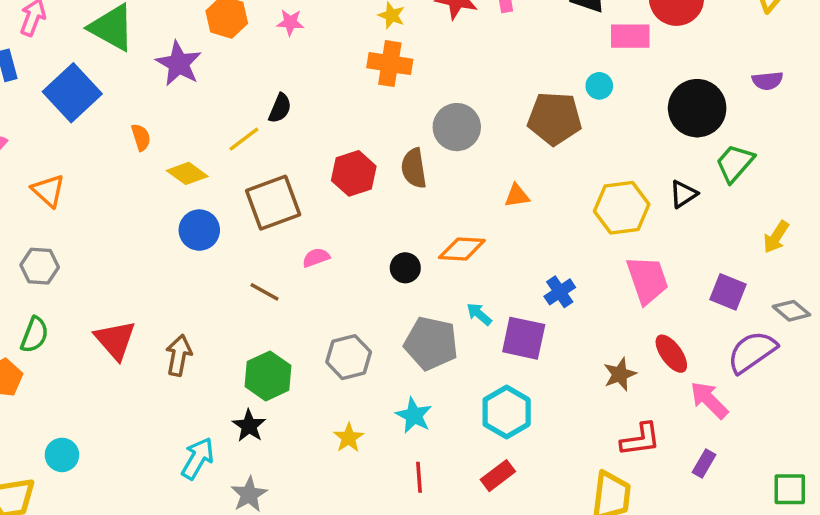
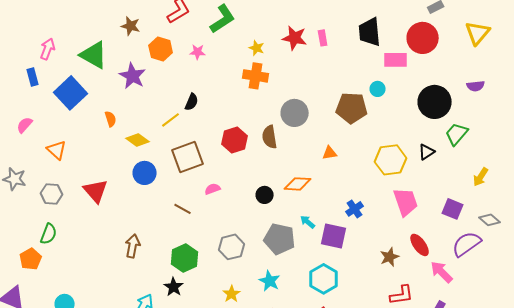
red triangle: (115, 340) -> (96, 191), moved

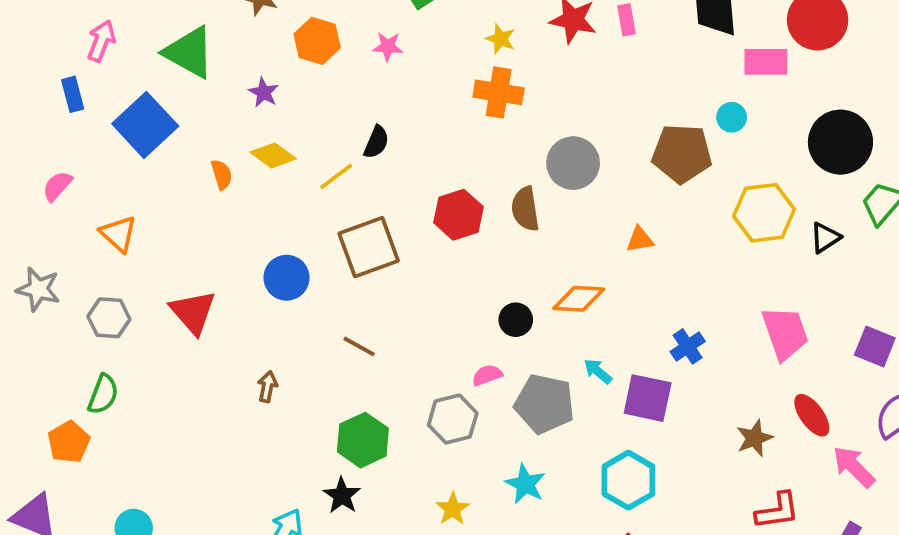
purple star: (133, 76) -> (264, 92), size x0.6
yellow diamond: (138, 140) -> (273, 155), moved
yellow hexagon: (391, 160) -> (764, 213), moved
pink semicircle: (213, 189) -> (487, 375), moved
brown arrow: (133, 246) -> (267, 387), moved, size x0.7

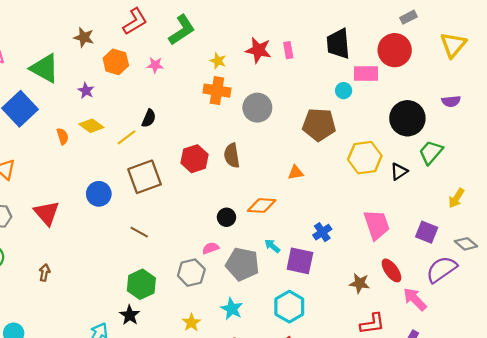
cyan circle: (732, 117) -> (344, 91), moved
gray circle: (573, 163) -> (257, 108), moved
brown arrow: (267, 387) -> (44, 273), moved
brown star: (755, 438) -> (360, 283), turned 30

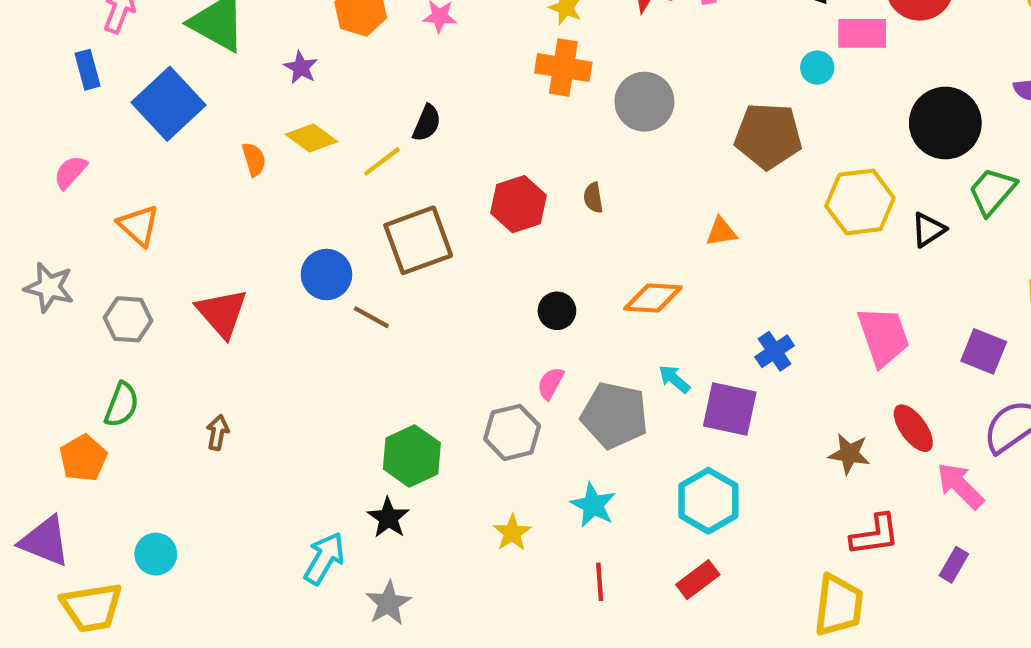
brown semicircle: (232, 156) -> (593, 198), size x0.6
black circle: (226, 217) -> (557, 311), moved
brown line: (139, 232) -> (371, 317), moved
pink semicircle: (211, 248) -> (551, 383), turned -42

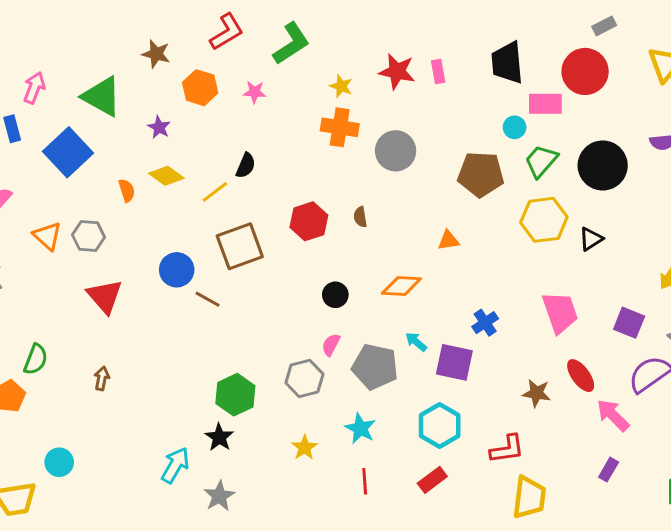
green trapezoid: (992, 191) -> (541, 161), moved
gray hexagon: (128, 319) -> (89, 236), moved
red L-shape: (875, 535) -> (507, 449), moved

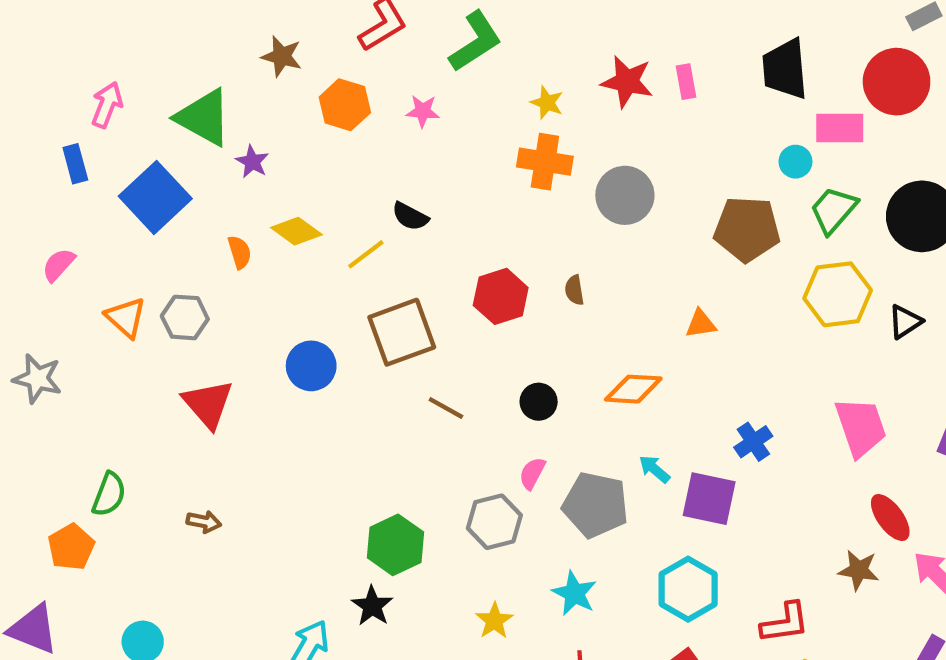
purple star: (159, 127) -> (252, 162), moved
black semicircle: (246, 165) -> (410, 216), turned 95
brown line: (208, 299) -> (446, 408), moved
brown arrow: (102, 378) -> (204, 522), turned 90
brown star: (537, 393) -> (859, 570), moved

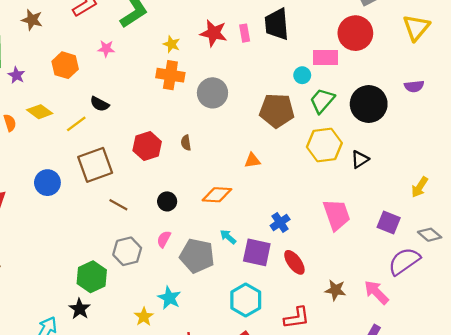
black trapezoid: (785, 69) -> (277, 24), moved
orange hexagon: (345, 105) -> (65, 65), moved
red ellipse: (890, 518) -> (294, 262), moved
gray hexagon: (494, 522) -> (127, 251), moved
cyan star: (574, 593) -> (169, 298), moved

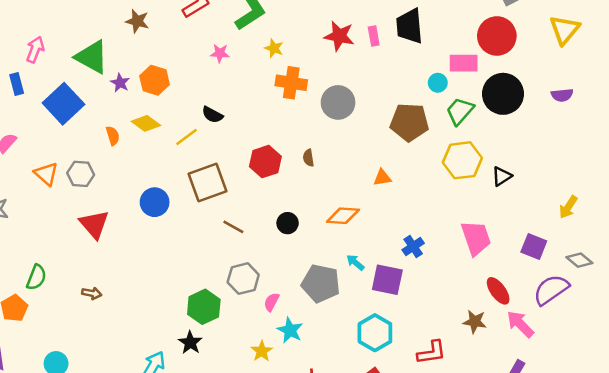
yellow star: (172, 44) -> (274, 48), moved
orange hexagon: (65, 65) -> (155, 80), moved
black circle: (369, 104) -> (503, 94), moved
pink semicircle: (164, 239) -> (272, 302), moved
red ellipse: (294, 262) -> (498, 291), moved

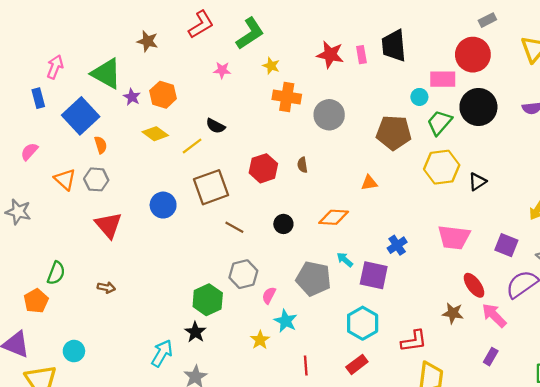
orange semicircle: (113, 136) -> (101, 145), moved
pink trapezoid: (476, 238) -> (454, 237), turned 116

